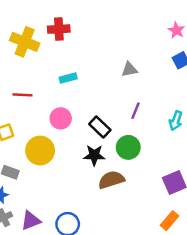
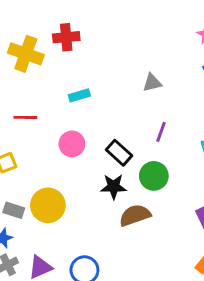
yellow circle: (40, 151) -> (48, 205), moved

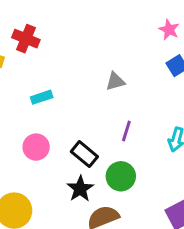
red cross: (66, 37) -> (26, 39), turned 30
black star: (114, 187) -> (80, 189), turned -30

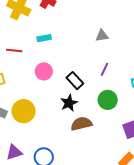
cyan rectangle: (42, 97) -> (44, 38), moved
green circle: (121, 176) -> (108, 100), moved

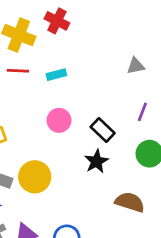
red line: (14, 50) -> (18, 71), moved
brown semicircle: (81, 124) -> (130, 202), moved, turned 35

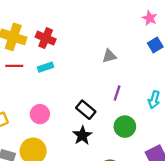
red cross: (57, 21) -> (46, 38), moved
pink circle: (59, 120) -> (40, 114), moved

